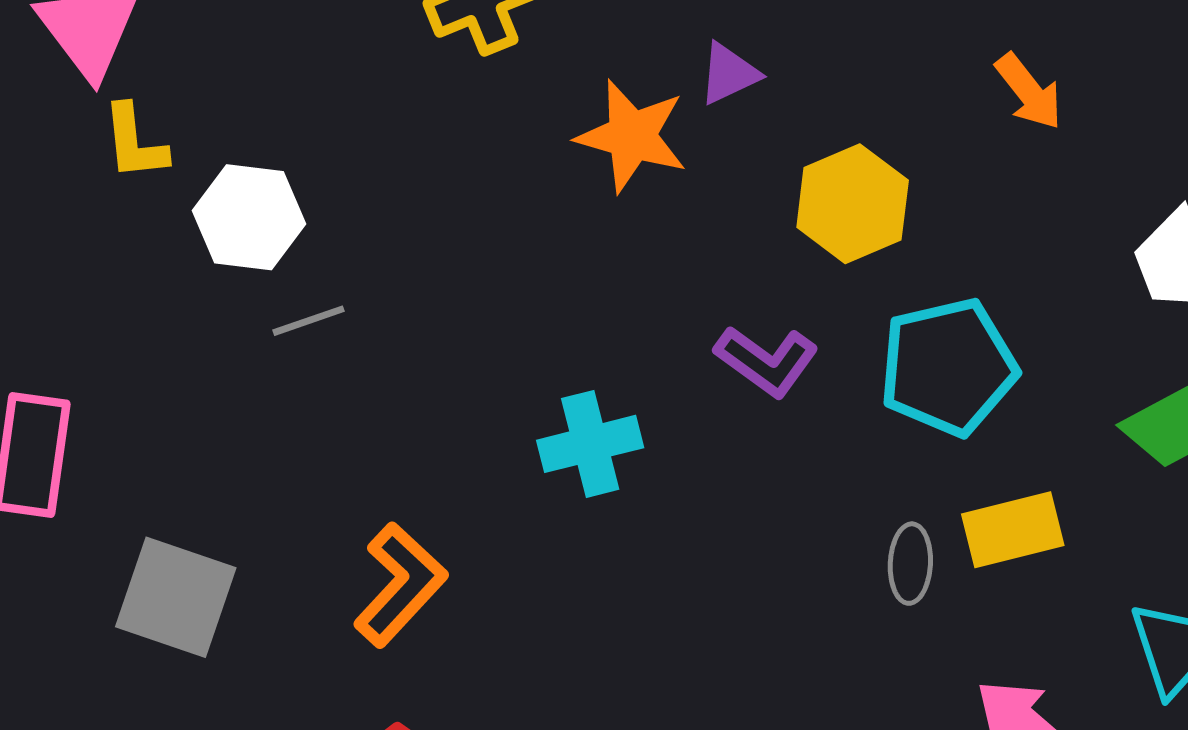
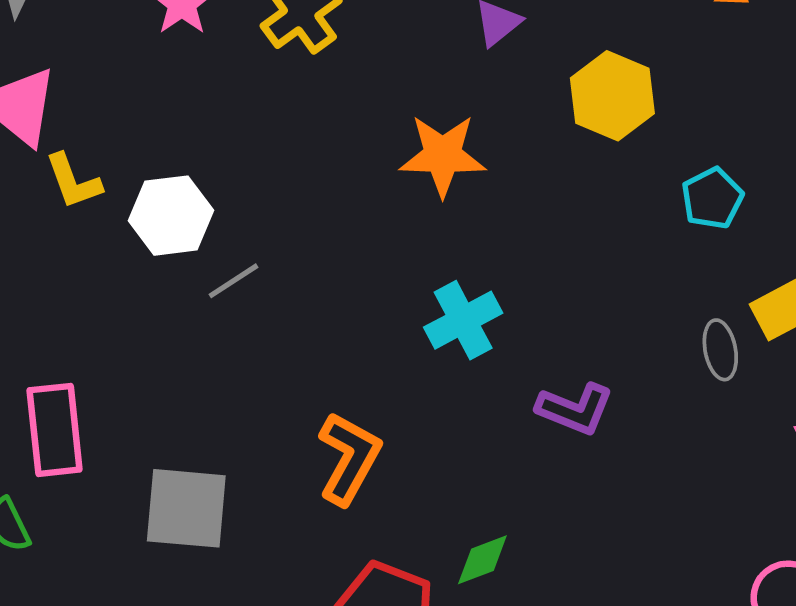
orange star: (632, 136) -> (443, 155), moved
purple L-shape: (767, 361) -> (575, 409), moved
cyan pentagon: (948, 367) -> (712, 198), size x0.6

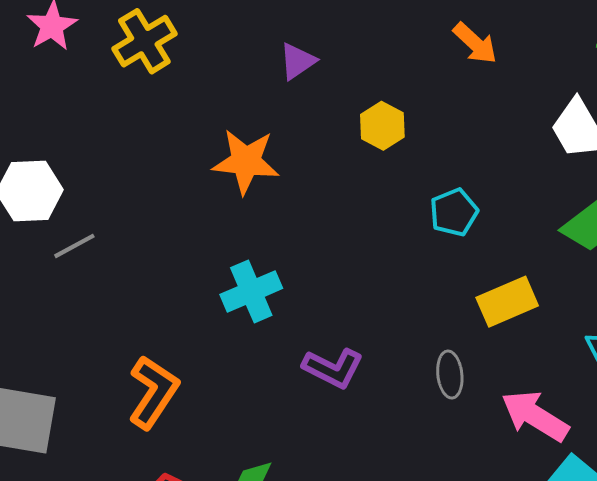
yellow hexagon: (612, 96) -> (382, 126), size x0.7
gray ellipse: (720, 350) -> (450, 375), moved

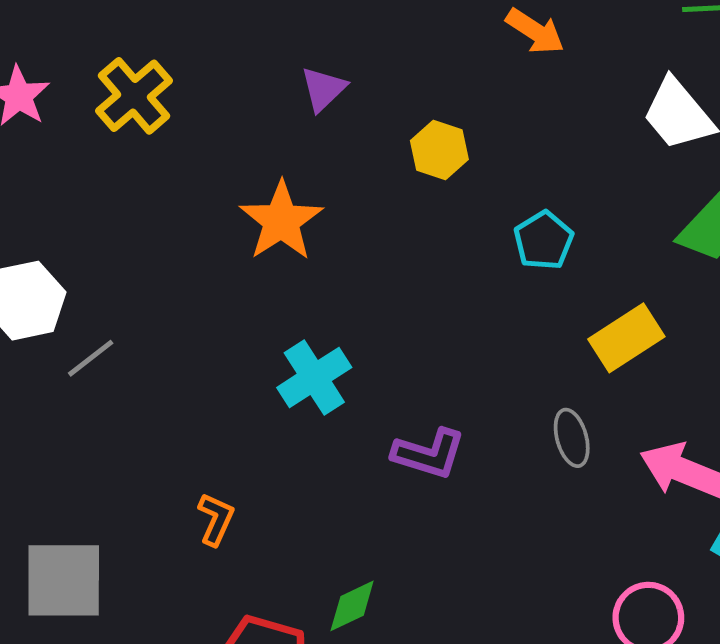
orange star: (246, 161) -> (281, 221), turned -30
orange L-shape: (153, 392) -> (216, 519), size x0.6

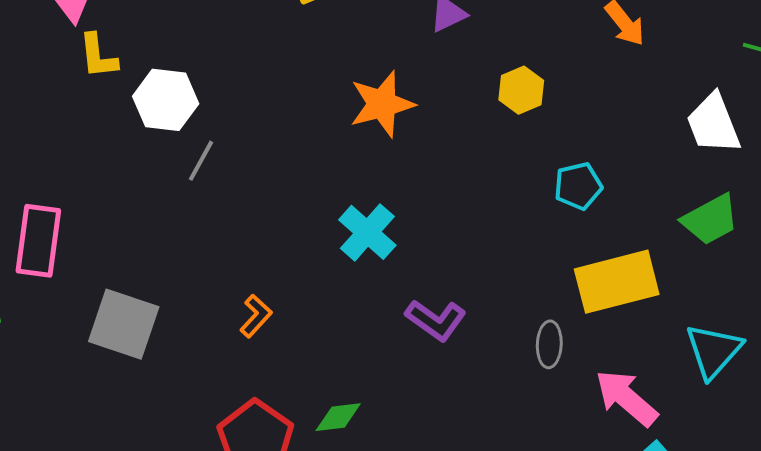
yellow rectangle: (626, 338) -> (617, 282), size x1.4
gray line: (91, 358) -> (201, 161), turned -42
cyan cross: (314, 377) -> (367, 232), turned -34

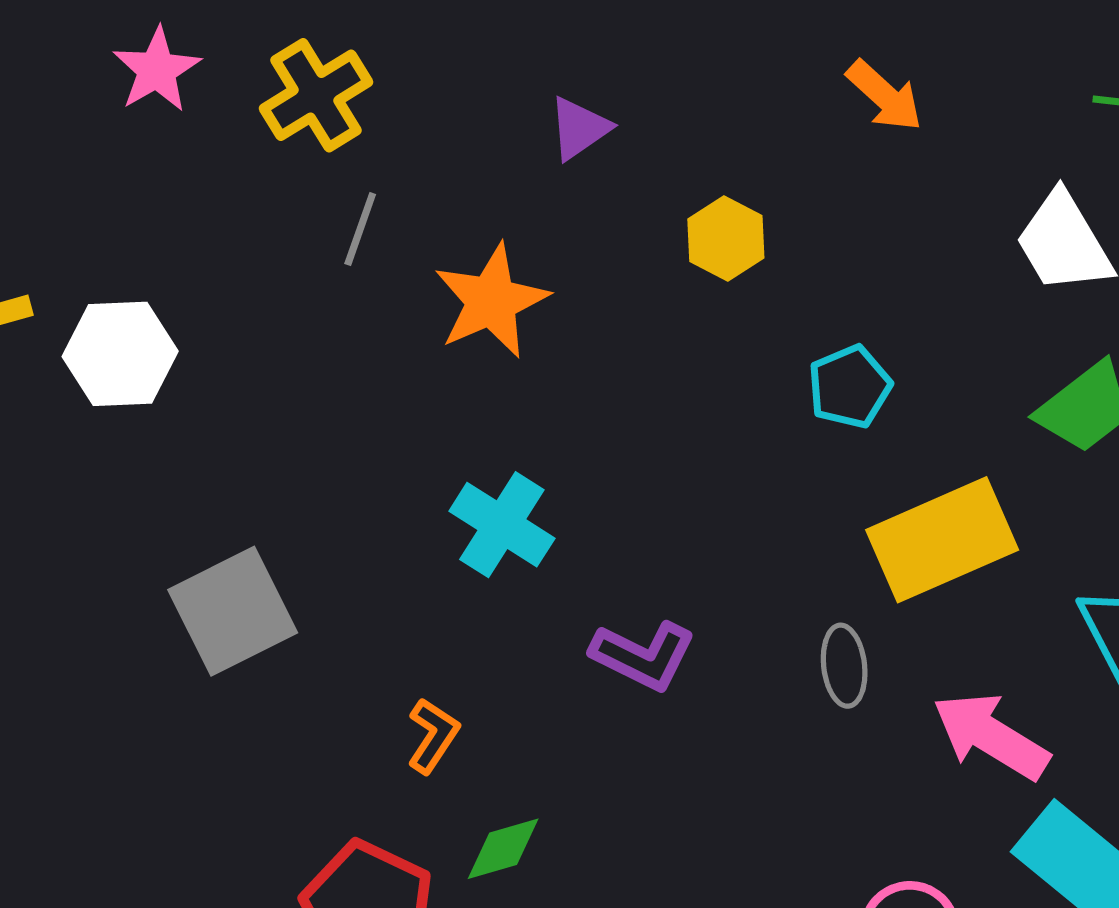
gray line: (201, 161) -> (360, 229), moved
orange L-shape: (256, 316) -> (433, 736), moved
gray square: (124, 324) -> (233, 611), moved, turned -36

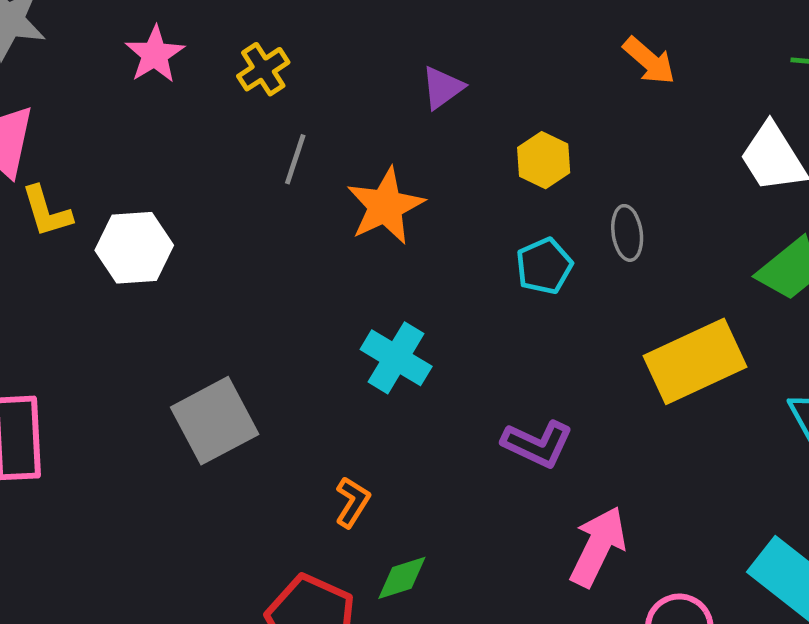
yellow cross: (316, 95) -> (263, 69), size x0.7
cyan pentagon: (850, 387) -> (544, 266), moved
purple L-shape: (643, 656) -> (537, 444), moved
gray ellipse: (844, 666) -> (627, 233), moved
pink arrow: (991, 736) -> (598, 546), moved, turned 86

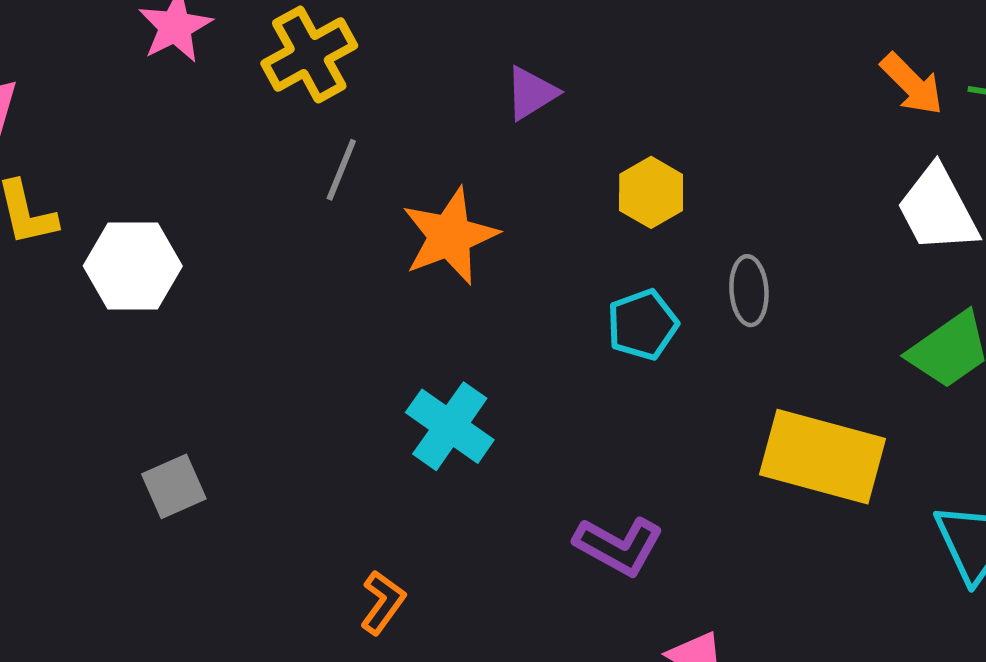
orange arrow: (649, 61) -> (912, 84), moved
yellow cross: (263, 69) -> (309, 55), size x1.4
yellow rectangle: (695, 361) -> (822, 457), turned 36
gray square: (215, 421) -> (174, 486), moved, size x0.6

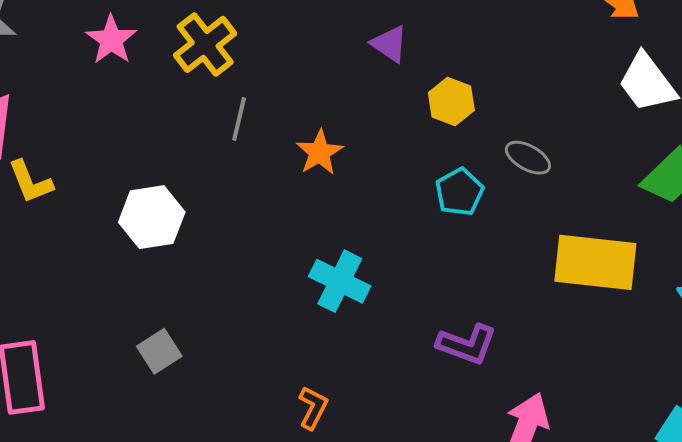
purple triangle: (531, 93) -> (390, 44), moved, turned -45
orange star: (450, 236) -> (320, 152), size x0.7
white hexagon: (133, 266) -> (152, 217), moved
gray ellipse: (749, 291) -> (528, 158), turned -48

